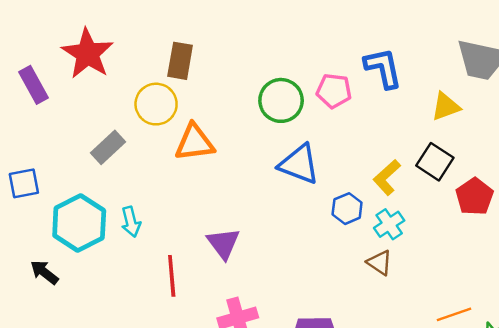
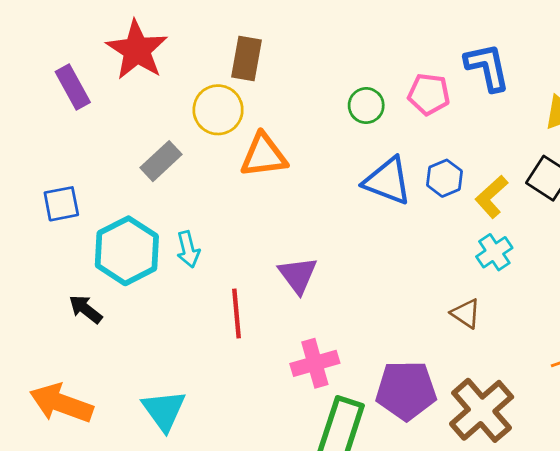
green circle: (281, 100) -> (366, 106), size x0.7
blue hexagon: (347, 209) -> (445, 178), moved
brown triangle: (380, 263) -> (466, 313), moved

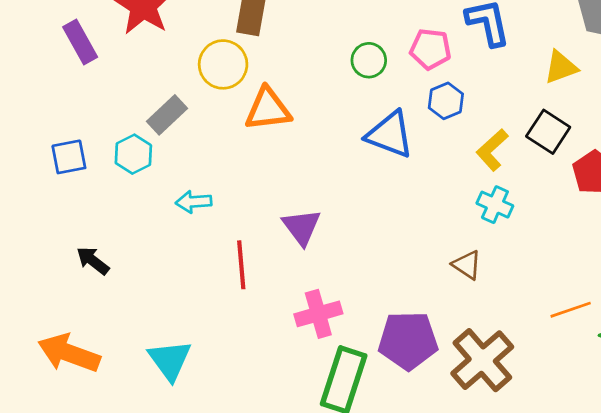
blue hexagon: (445, 178) -> (446, 101), moved
cyan arrow: (188, 249) -> (194, 202), turned 100
cyan hexagon: (127, 251) -> (133, 154), moved, size x0.6
cyan cross: (494, 252) -> (495, 205), turned -32

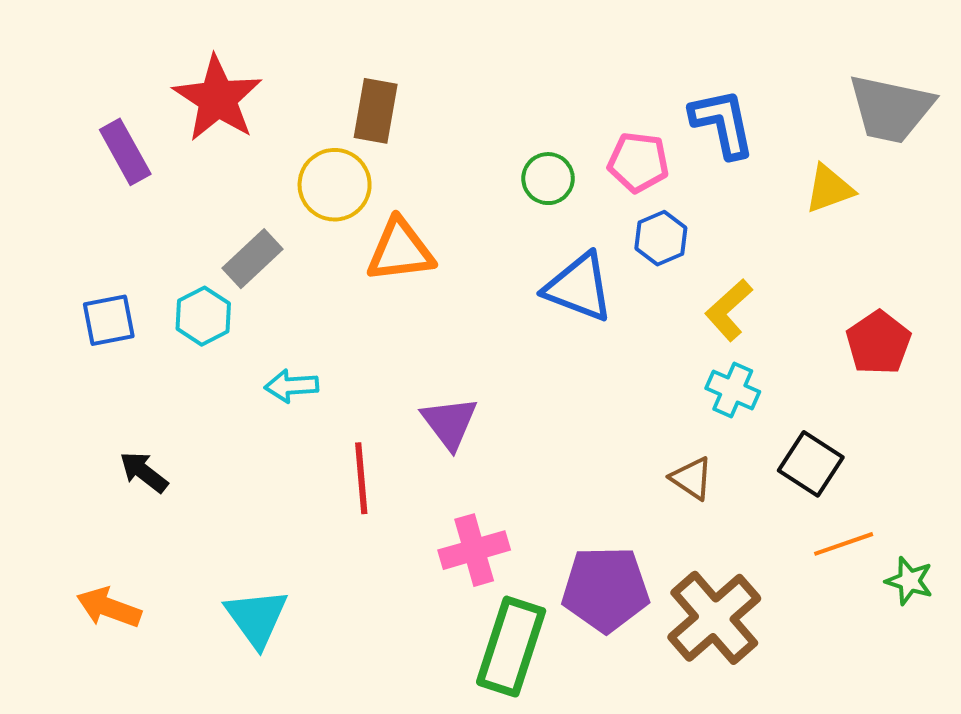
black square: (548, 132) -> (811, 464), moved
orange arrow: (69, 353) -> (109, 608), size x0.7

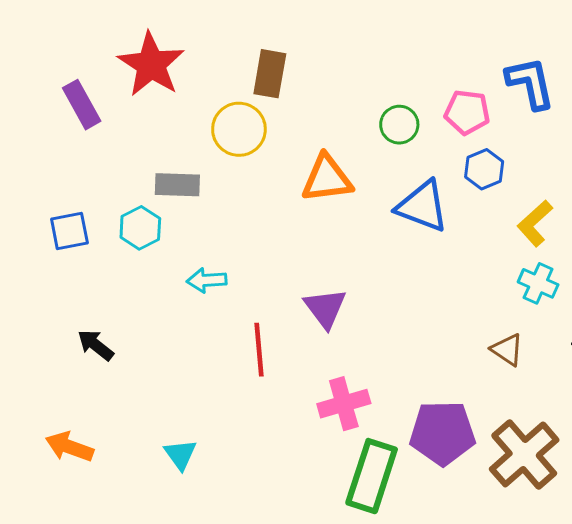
orange triangle: (400, 250) -> (327, 179), moved
gray rectangle: (252, 259) -> (177, 185), turned 45
cyan triangle: (257, 618) -> (180, 454), size x0.7

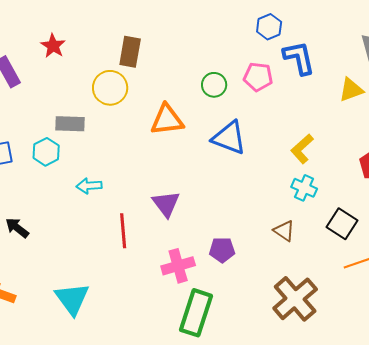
red star: (151, 64) -> (53, 46), size x0.6
blue hexagon: (484, 169) -> (269, 27), moved
purple pentagon: (442, 433) -> (222, 250), moved, size x0.6
cyan triangle: (180, 454) -> (72, 299), size x1.6

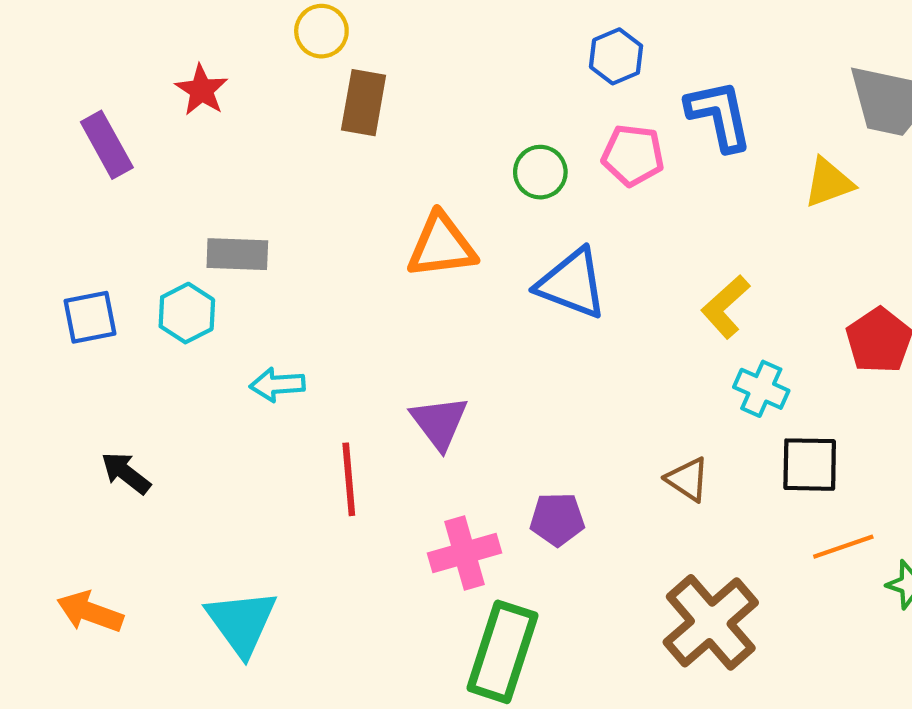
blue hexagon: (269, 27) -> (616, 56), moved
yellow circle: (110, 88) -> (321, 31), moved, size x0.7
cyan cross: (304, 188) -> (761, 389), moved
black square: (342, 224) -> (810, 465), turned -32

